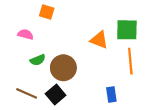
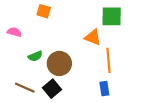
green square: (127, 30) -> (112, 16), moved
pink semicircle: (25, 34) -> (14, 32), moved
orange line: (130, 61) -> (109, 60), moved

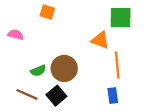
green semicircle: (35, 56) -> (38, 71), moved

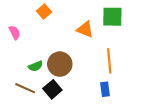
orange square: (47, 12) -> (44, 11), turned 32
pink semicircle: (16, 35) -> (15, 32), turned 48
orange triangle: (100, 40) -> (85, 29), moved

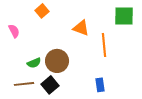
green square: (112, 17) -> (124, 16), moved
orange line: (109, 61) -> (104, 45), moved
brown line: (25, 88) -> (24, 84), turned -30

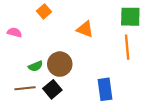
pink semicircle: (14, 31) -> (14, 32), turned -48
orange line: (104, 45) -> (127, 47), moved
blue rectangle: (100, 85) -> (105, 89), size x1.5

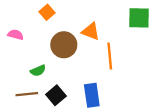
orange line: (127, 47) -> (110, 56), moved
brown circle: (60, 64) -> (64, 45), moved
blue rectangle: (105, 89) -> (92, 95), moved

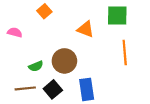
green square: (139, 18) -> (117, 15), moved
brown circle: (64, 45) -> (64, 61), moved
orange line: (110, 56) -> (125, 52), moved

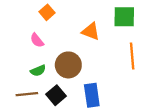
pink semicircle: (15, 32) -> (37, 40), moved, turned -144

